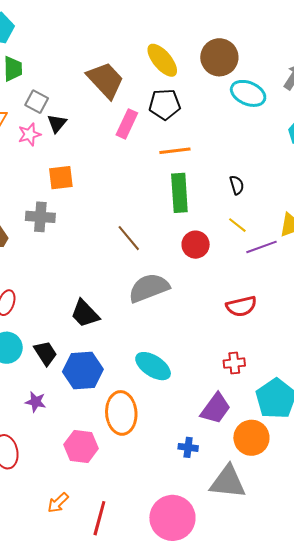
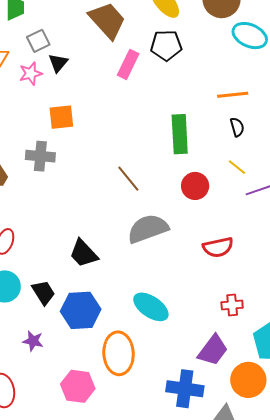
gray square: (37, 102) -> (38, 41), turned 35
orange line: (175, 151) -> (233, 95), moved
red semicircle: (241, 306) -> (218, 247), moved
blue cross: (188, 447) -> (185, 389), size x1.8

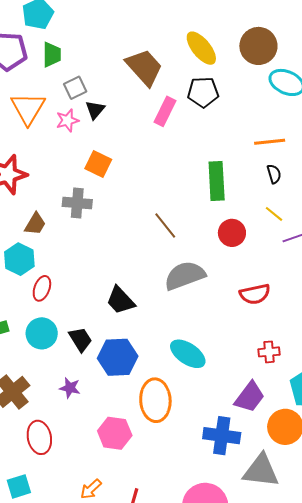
orange square: (61, 117) -> (98, 164), turned 32

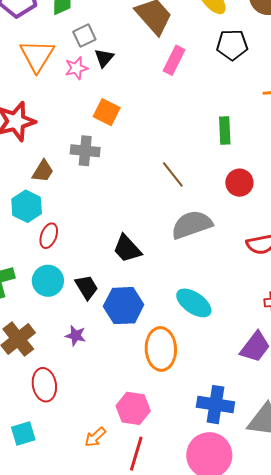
black pentagon: (203, 92) -> (232, 45), moved
green rectangle: (217, 181) -> (225, 131), size x0.7
pink hexagon: (115, 433) -> (133, 408), moved
blue cross: (222, 436) -> (215, 405), moved

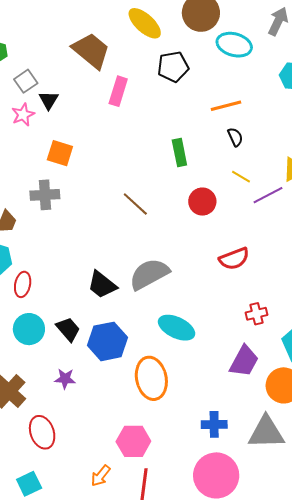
gray semicircle: (192, 225) -> (149, 274), moved
blue cross: (215, 405) -> (214, 424), size x0.7

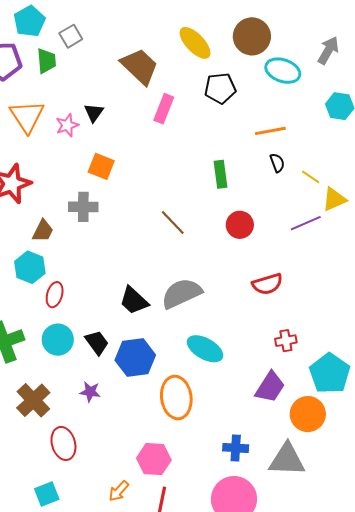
gray square: (26, 81) -> (71, 36), moved
yellow line: (241, 177) -> (311, 177), moved

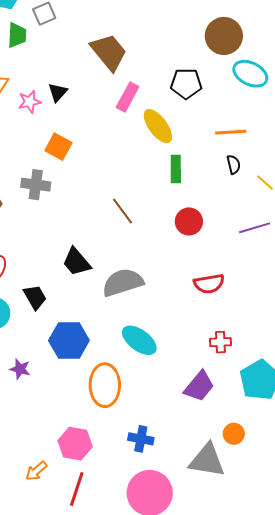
yellow ellipse: (195, 43) -> (158, 126), moved
black trapezoid: (134, 301) -> (77, 262), moved
black trapezoid: (97, 343) -> (35, 297), moved
orange circle: (308, 414) -> (234, 434), moved, size x0.6
blue cross: (236, 448) -> (141, 439), moved

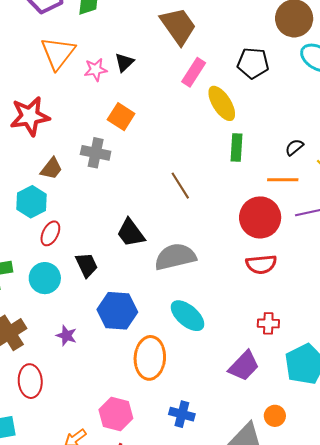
orange line: (231, 132) -> (283, 180), moved
black semicircle: (234, 164) -> (294, 147), turned -120
red circle: (189, 221) -> (260, 217), moved, size x1.5

